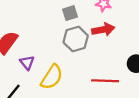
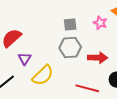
red arrow: (103, 30) -> (98, 58), moved

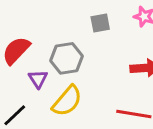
gray hexagon: (70, 47) -> (67, 58), moved

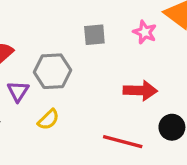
yellow semicircle: (67, 101) -> (48, 120), size x0.6

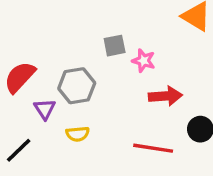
pink star: (145, 32) -> (144, 61), moved
yellow semicircle: (48, 120) -> (78, 134), turned 45

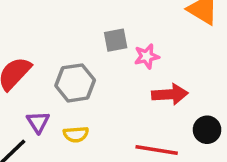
pink star: (144, 61) -> (147, 56), turned -30
purple triangle: (45, 109) -> (38, 122), moved

